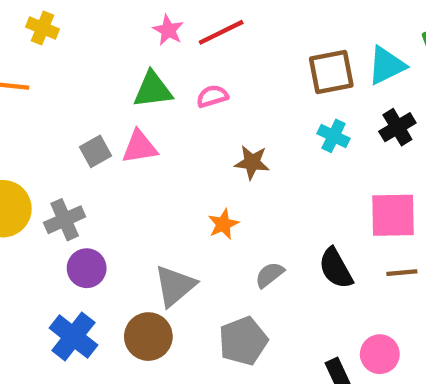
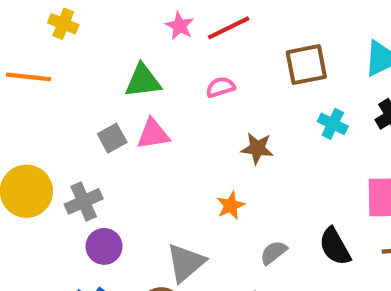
brown square: (331, 72) -> (306, 65), moved
green triangle: (153, 90) -> (143, 81), moved

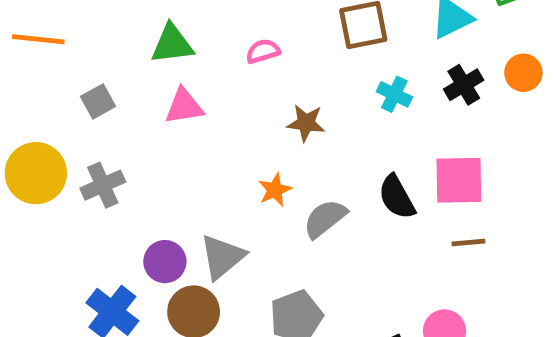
gray square: (112, 138) -> (98, 101), moved
purple circle: (104, 246) -> (165, 262), moved
black semicircle: (335, 246) -> (397, 197), moved
gray semicircle: (274, 253) -> (325, 219), moved, size x1.4

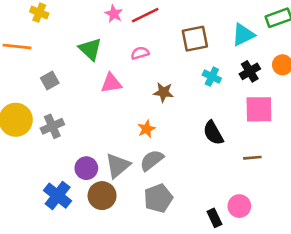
green triangle: (172, 44) -> (90, 49), turned 50
pink triangle: (184, 106) -> (111, 83), moved
pink square: (459, 180) -> (259, 109), moved
gray semicircle: (325, 219) -> (152, 160), moved

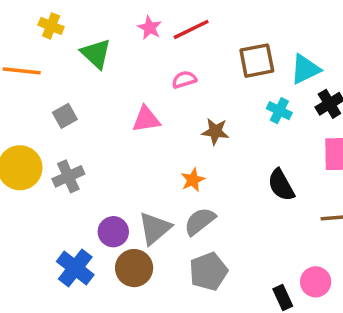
cyan triangle: (243, 35) -> (305, 69), moved
green triangle: (90, 49) -> (96, 54), moved

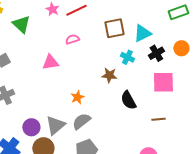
brown star: (215, 131) -> (109, 75), moved

